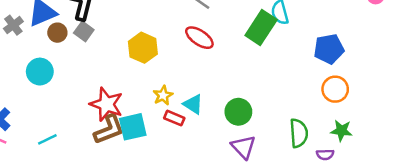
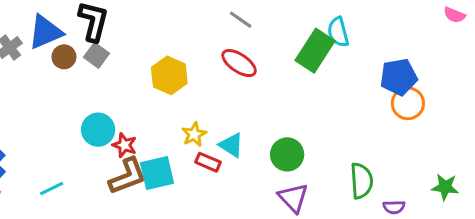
cyan circle: (40, 72) -> (98, 130), moved
orange circle: (335, 89) -> (408, 103), moved
red star: (106, 104) -> (124, 145), size x0.6
green star: (341, 131) -> (445, 187), moved

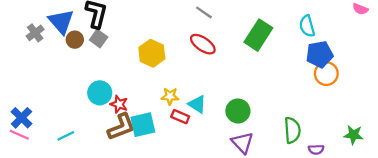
blue triangle: (45, 32) -> (61, 21), turned -48
cyan semicircle: (338, 32) -> (307, 26), moved
yellow star: (194, 134) -> (170, 96), turned 30

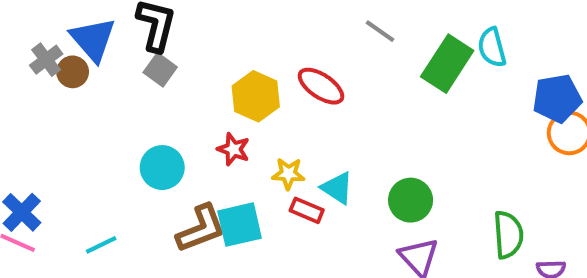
gray line: (204, 12) -> (380, 31), moved
cyan semicircle: (307, 26) -> (492, 47), moved
brown circle: (75, 40) -> (73, 72), moved
red ellipse: (203, 44) -> (321, 86), moved
red star: (119, 104) -> (233, 149), moved

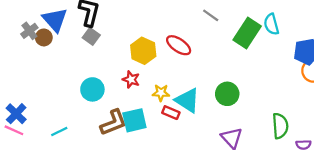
cyan triangle: (337, 188) -> (187, 100), size x1.4
green circle: (411, 200) -> (227, 94), moved

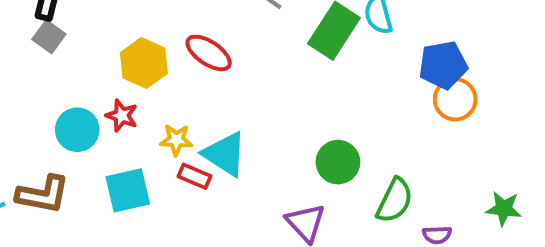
cyan circle: (92, 89) -> (77, 130), moved
green circle: (227, 94) -> (338, 162), moved
brown L-shape: (113, 123) -> (43, 194), moved, turned 32
green semicircle: (280, 126) -> (395, 200), turned 30

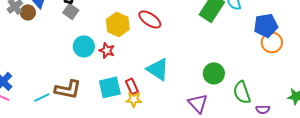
cyan circle: (77, 130) -> (84, 46), moved
yellow star: (176, 140) -> (134, 99), moved
red rectangle: (194, 176) -> (132, 86), moved, turned 42
green semicircle: (395, 200) -> (242, 92), turned 135

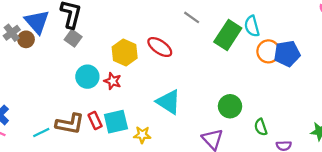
orange circle: (272, 42) -> (268, 51), moved
red rectangle: (132, 86) -> (95, 121), moved
green semicircle: (242, 92) -> (261, 127), size x0.7

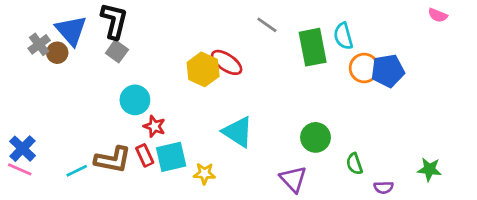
green rectangle: (228, 35) -> (313, 47), turned -44
yellow hexagon: (125, 53) -> (203, 69), moved
red star: (113, 81) -> (154, 126), moved

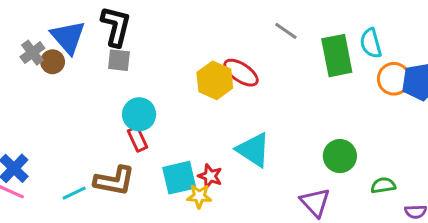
gray square: (117, 51) -> (119, 60), turned -30
red star: (154, 126) -> (210, 176), moved
red rectangle: (145, 155) -> (138, 139), moved
green semicircle: (354, 164) -> (383, 185), turned 100
yellow star: (204, 174) -> (199, 196), moved

